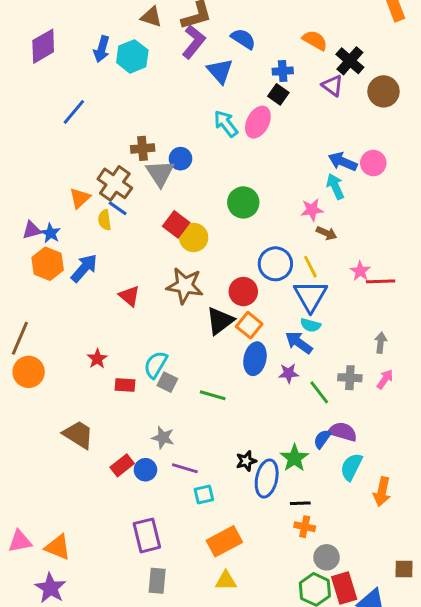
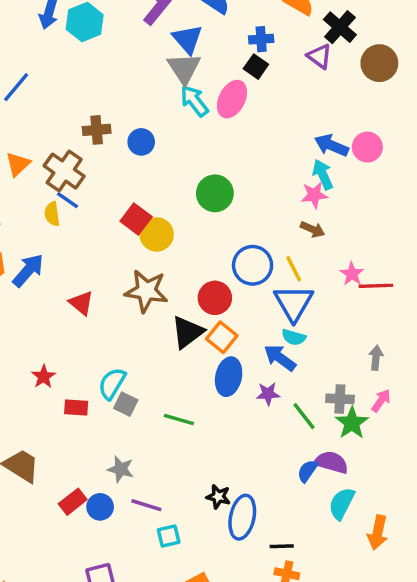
gray triangle: (160, 173) -> (184, 68), moved
orange triangle: (80, 198) -> (18, 164), moved
pink star: (312, 210) -> (314, 195), moved
green star: (294, 458) -> (352, 423), moved
black star: (246, 461) -> (218, 497), turned 30

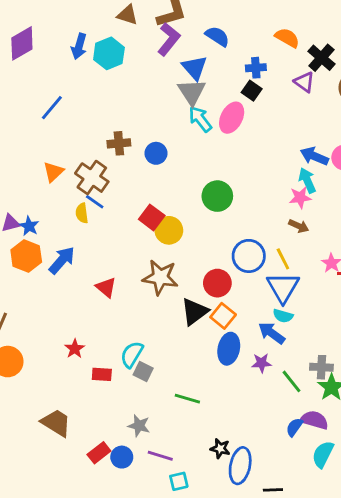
green line: (179, 419) -> (187, 399), moved

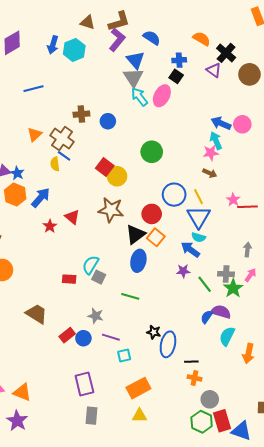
blue line: (52, 108) -> (34, 89), turned 36
red star: (75, 349) -> (50, 226), moved
blue ellipse: (229, 349) -> (138, 261), moved

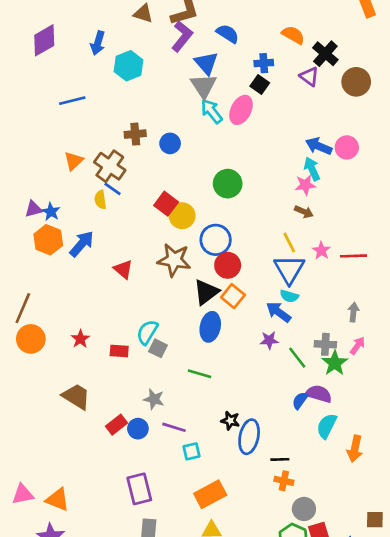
cyan hexagon: (74, 50) -> (129, 66), moved
blue circle: (174, 195) -> (216, 240), moved
pink star: (233, 200) -> (321, 251), moved
red star: (50, 226) -> (80, 339), moved

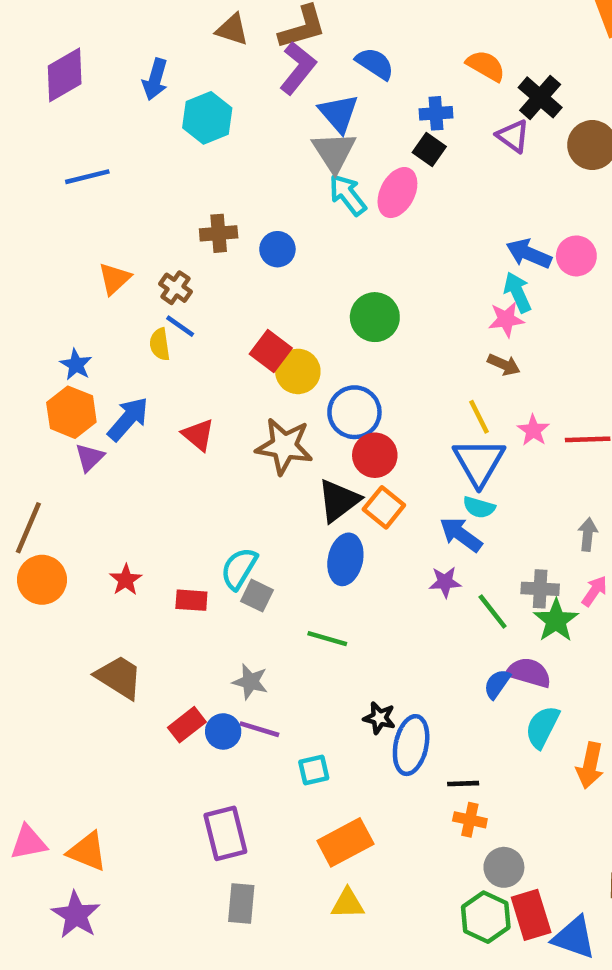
blue line: (72, 101) -> (87, 177), moved
brown cross: (110, 166) -> (176, 288), size x0.6
purple triangle: (33, 209) -> (90, 457), moved, turned -30
red triangle: (123, 269) -> (198, 435), moved
purple line: (174, 427) -> (259, 729), moved

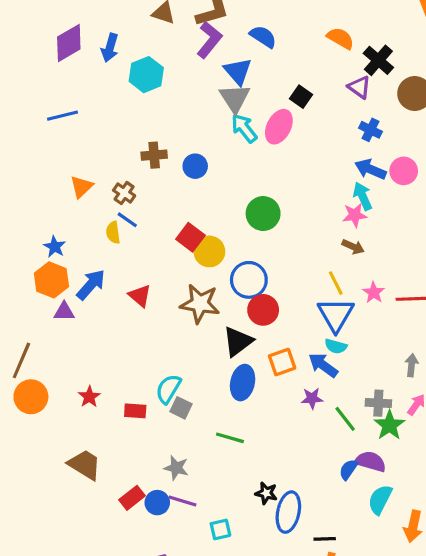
purple diamond: (65, 75) -> (69, 43), moved
blue cross: (436, 113) -> (370, 130), moved, turned 30
purple triangle: (90, 457) -> (64, 311), turned 45
orange square: (384, 507) -> (282, 362), moved, turned 32

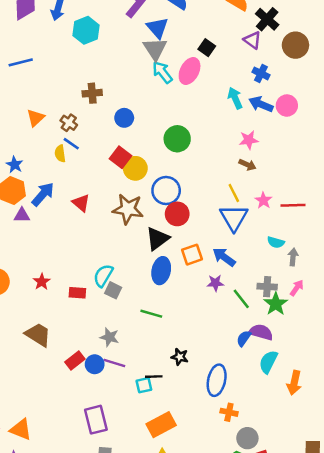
blue circle: (195, 166) -> (124, 118), moved
cyan arrow: (363, 196) -> (235, 98), moved
cyan semicircle: (336, 346) -> (276, 242), moved
blue ellipse: (288, 512) -> (217, 380), moved
black line: (325, 539) -> (154, 377), moved

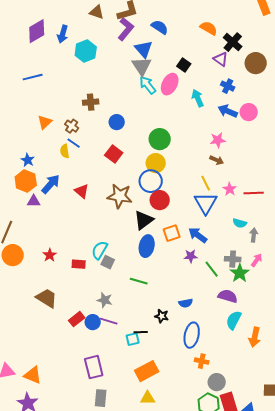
cyan arrow: (235, 98) -> (198, 98), moved
yellow circle: (135, 168) -> (156, 163), moved
blue semicircle: (244, 338) -> (186, 303), moved, turned -136

